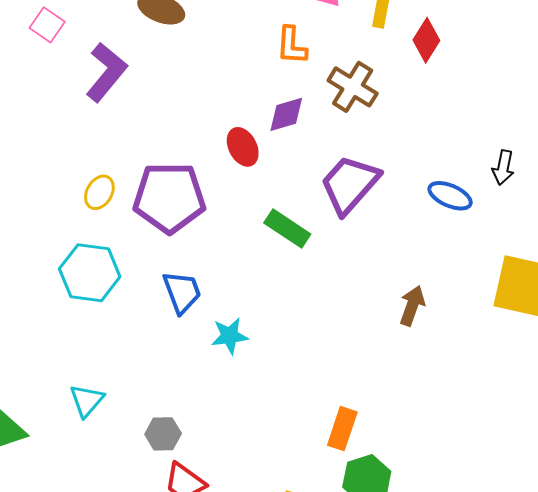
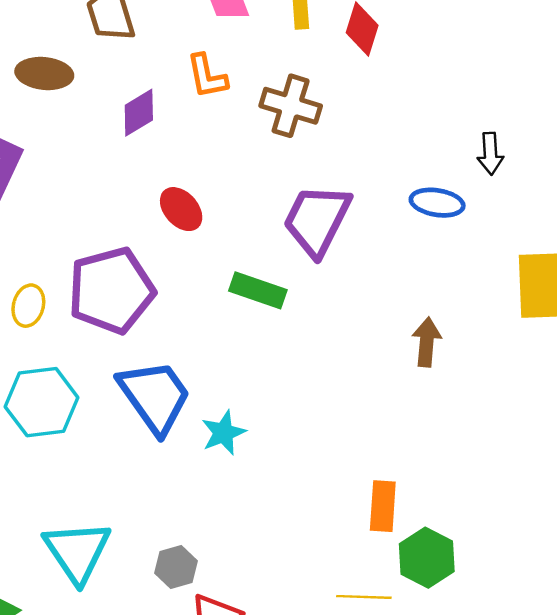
purple diamond: (286, 114) -> (139, 113), moved
blue trapezoid: (182, 292) -> (155, 396), size x1.5
cyan triangle: (87, 400) -> (77, 551), size x1.6

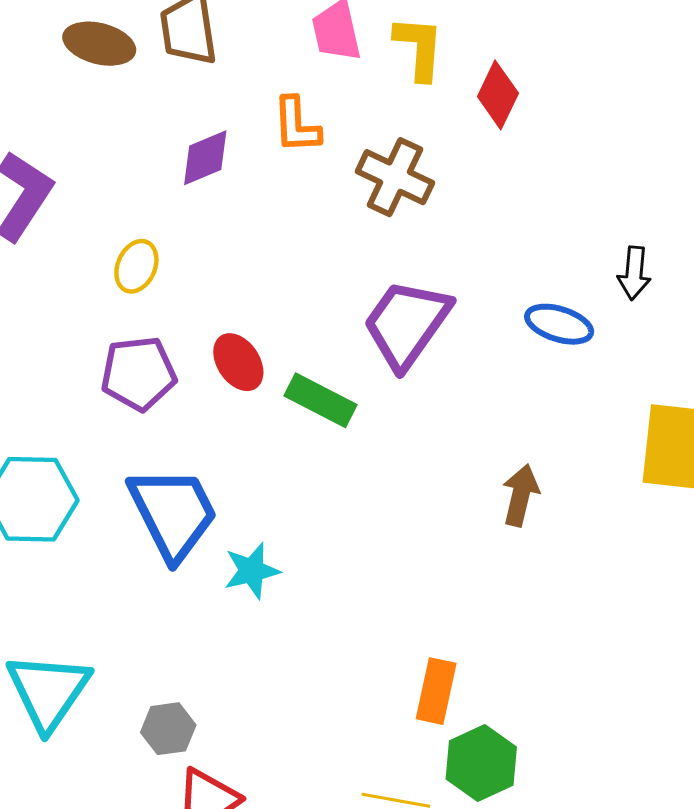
brown ellipse: (44, 73) -> (99, 44), moved
red ellipse: (181, 209) -> (238, 362), moved
purple pentagon: (111, 290) -> (139, 373), size x0.7
yellow ellipse: (28, 306) -> (136, 266), moved

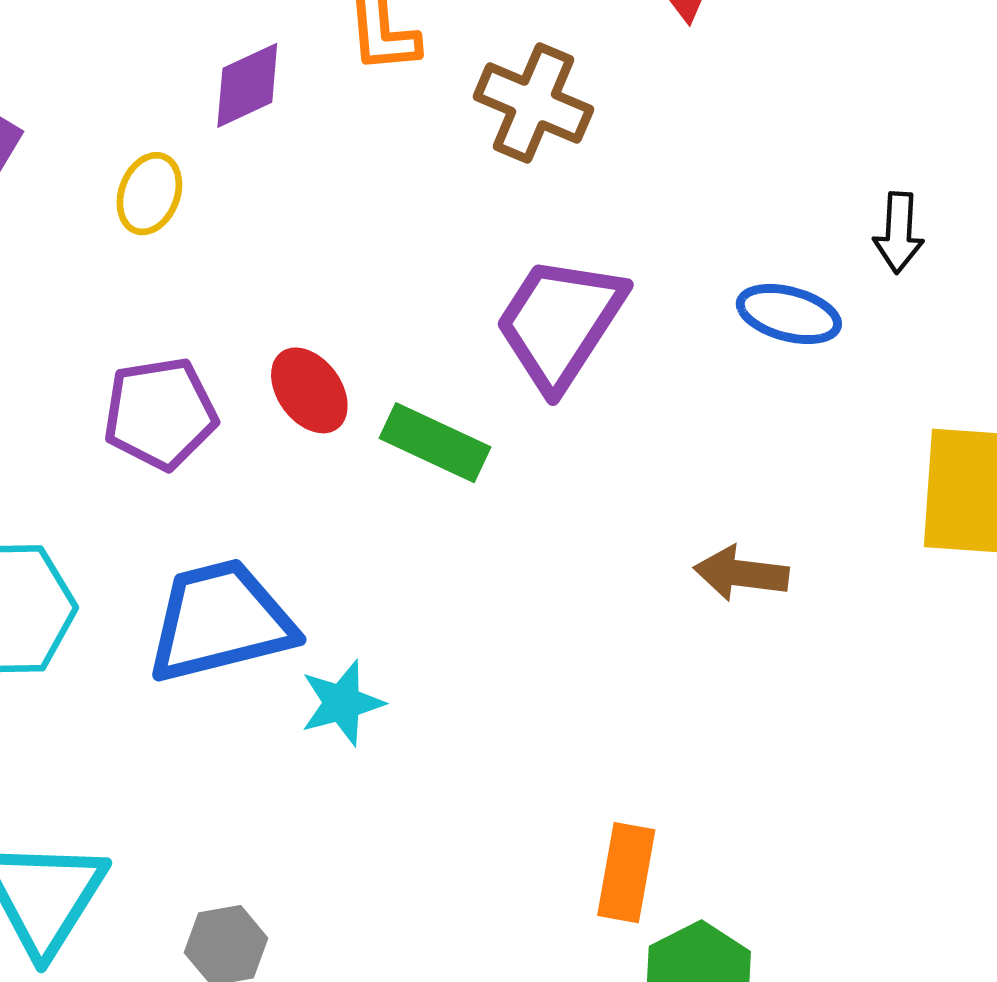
yellow ellipse: (136, 266) -> (149, 194), moved
brown arrow: (521, 495) -> (741, 573), turned -94
blue trapezoid: (173, 513) -> (220, 621), turned -75

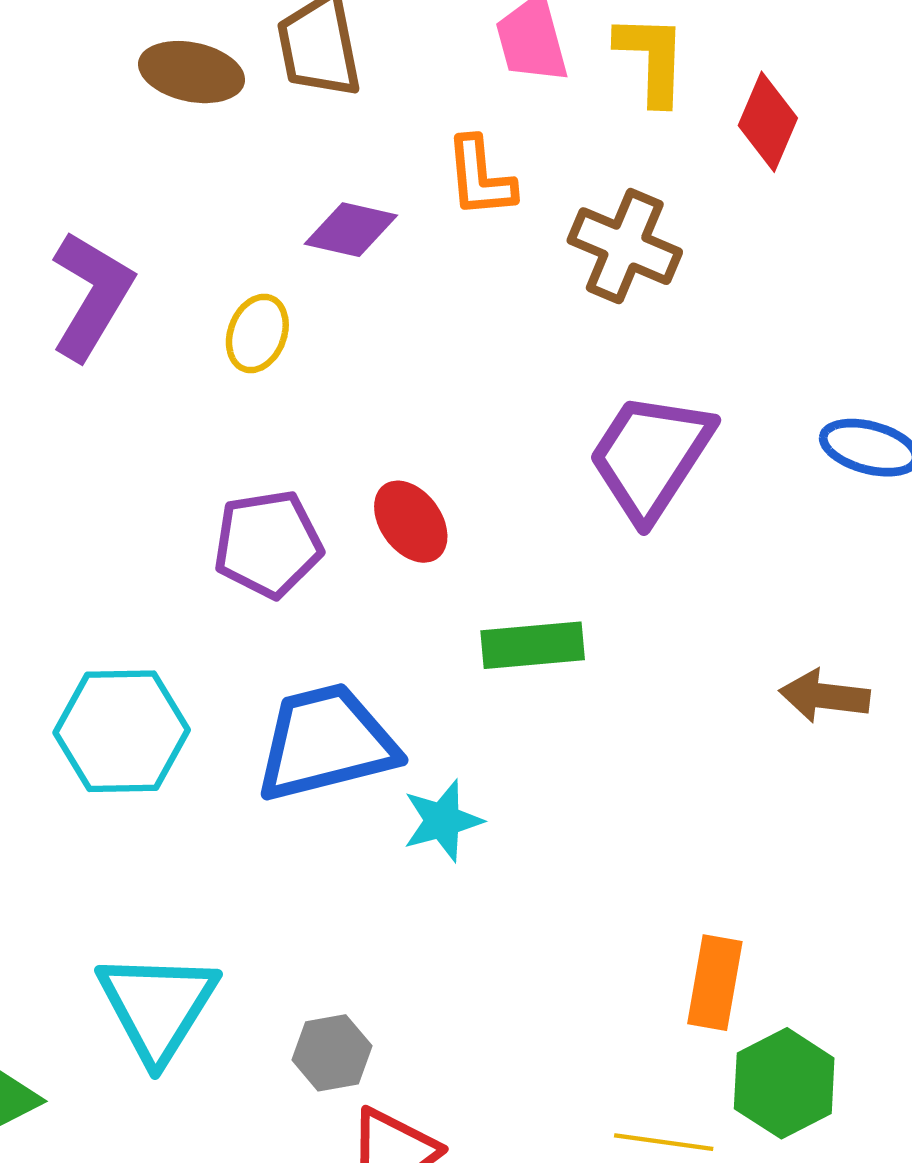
purple diamond: (247, 85) -> (351, 230), turned 38
green rectangle: (435, 443) -> (533, 645), moved, turned -30

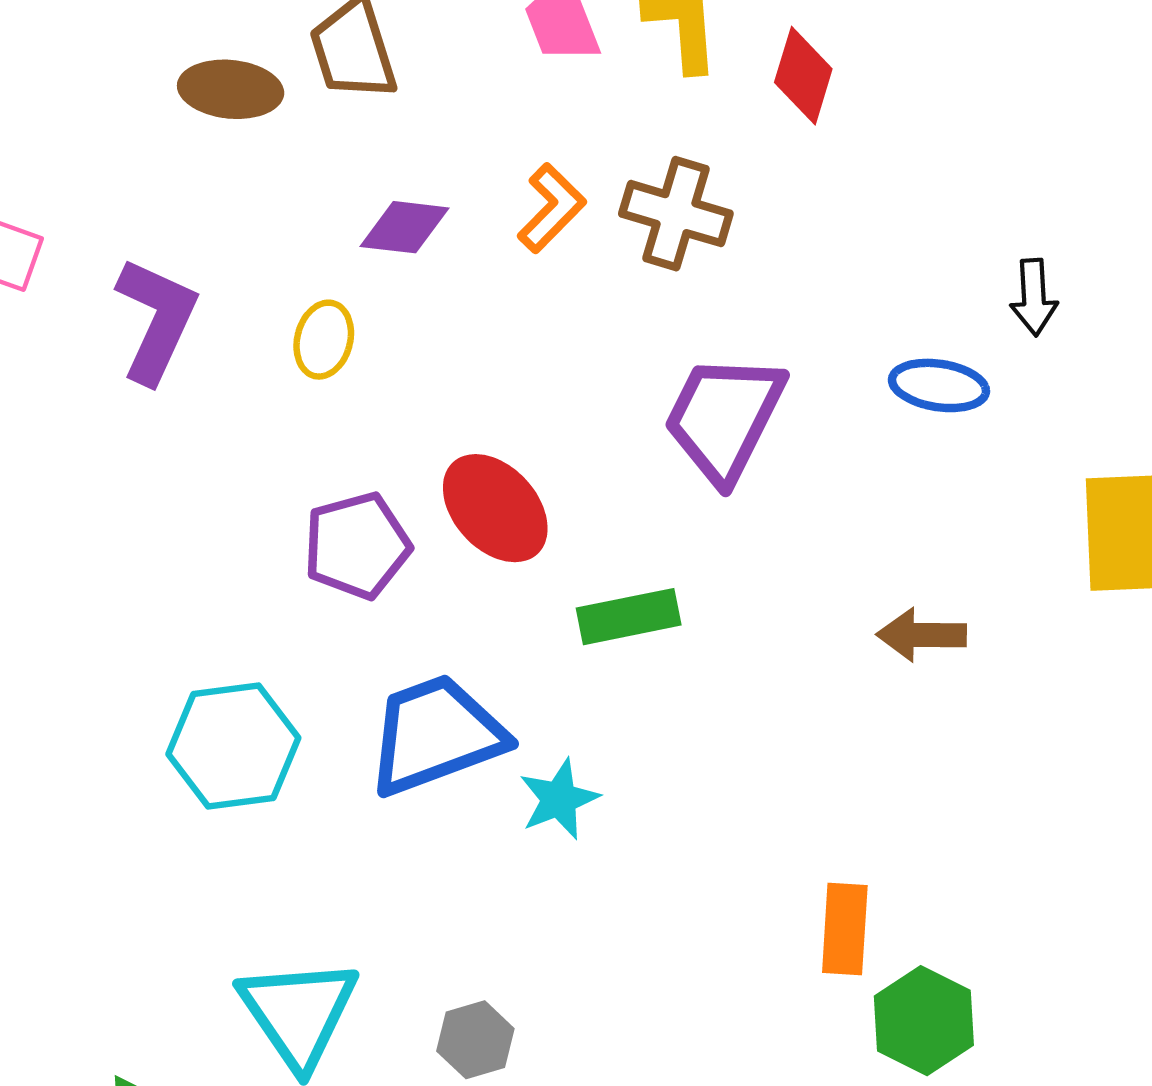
orange L-shape: (480, 177) -> (552, 208), moved, turned -124
red ellipse: (411, 522) -> (495, 508), size x1.4

